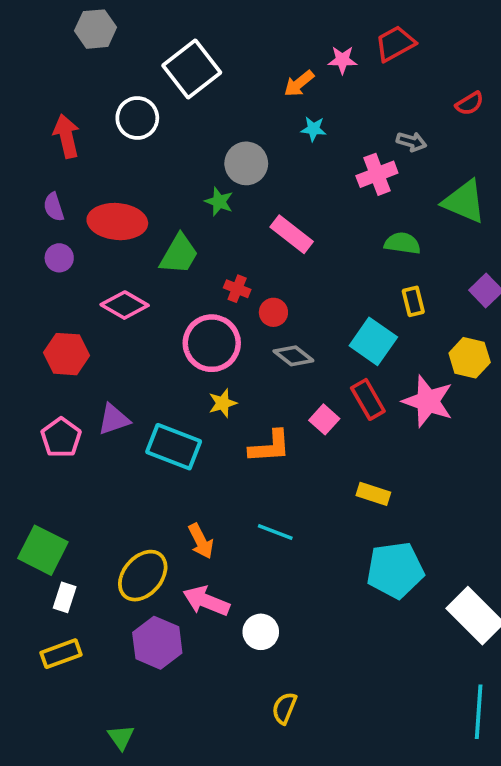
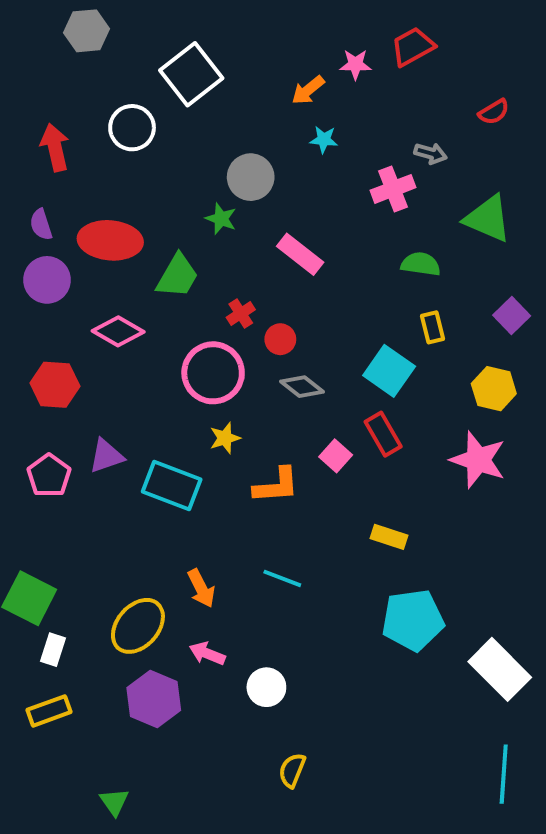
purple circle: (59, 258) -> (47, 280), size x1.5
red cross: (237, 289) -> (241, 314), turned 35
pink star: (428, 401) -> (478, 460), moved
pink arrow: (206, 601) -> (207, 654), size x0.7

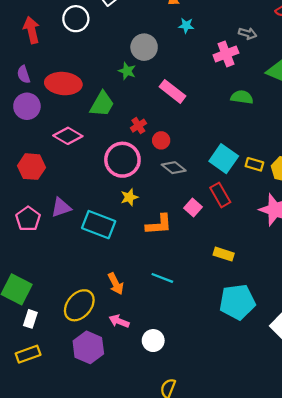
yellow rectangle: (433, 327) -> (254, 164), moved, turned -60

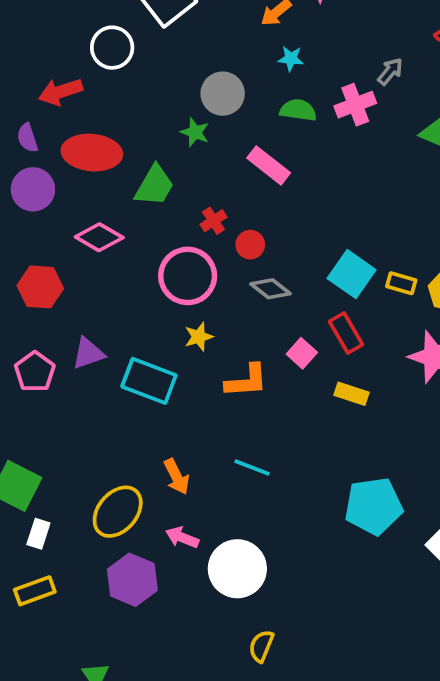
red arrow: (31, 30) -> (61, 92), moved, turned -95
gray arrow: (248, 33) -> (390, 71), turned -66
green semicircle: (242, 97) -> (298, 110), moved
yellow rectangle: (224, 254) -> (352, 394), moved
white circle: (153, 341) -> (237, 569), size x1.6

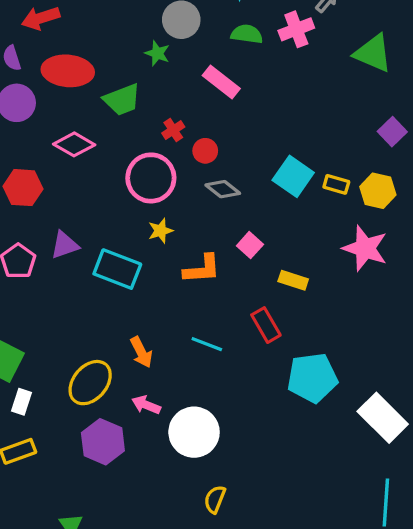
green trapezoid: (154, 186) -> (122, 100), turned 39
red rectangle: (346, 333) -> (266, 325), moved

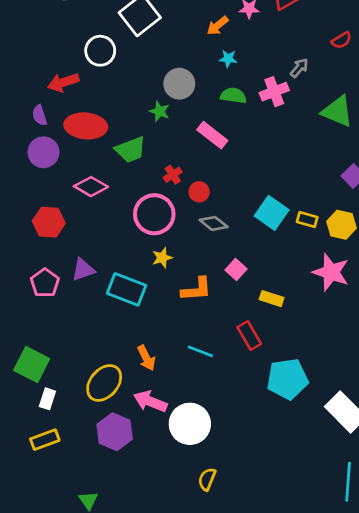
pink arrow: (146, 405) -> (150, 401), size x1.4

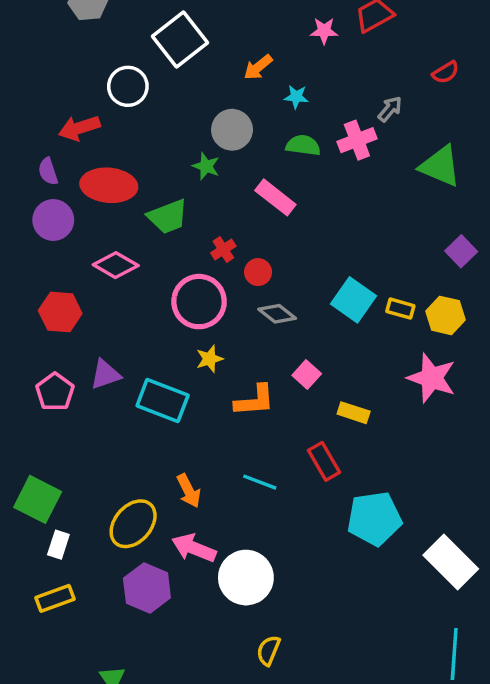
orange arrow: (218, 26) -> (258, 67), moved

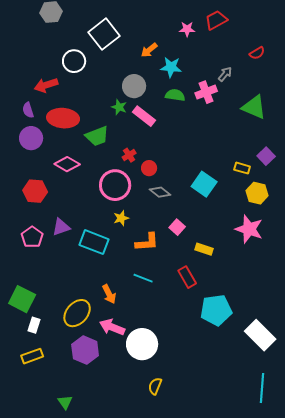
cyan star: (296, 97) -> (171, 67), size x1.5
pink rectangle: (275, 197) -> (144, 116), moved
yellow rectangle: (400, 309) -> (242, 168), moved
cyan line: (260, 482) -> (143, 278), moved

